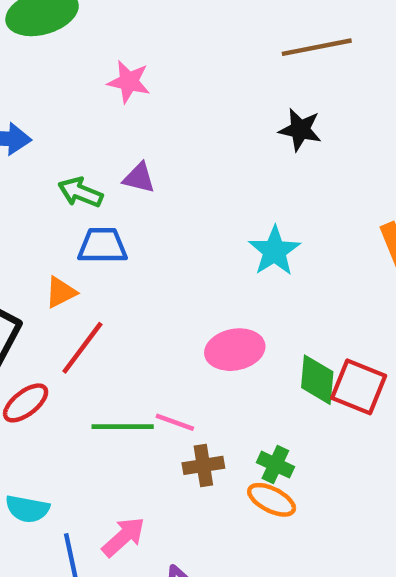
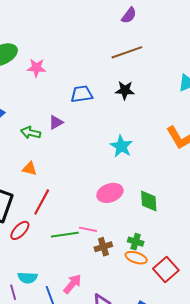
pink star: (129, 82) -> (36, 68), moved
purple triangle: (139, 178) -> (56, 122), turned -35
blue trapezoid: (102, 246) -> (82, 94), moved
orange triangle: (61, 292) -> (30, 169), moved, turned 49
red square: (359, 387) -> (166, 269), moved, turned 35

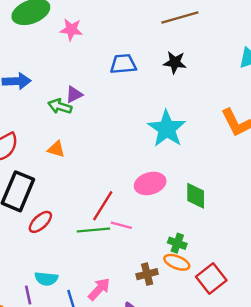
purple triangle: (56, 122) -> (74, 94), moved
cyan star: (121, 146) -> (167, 129), size x1.4
red line: (42, 202) -> (103, 206), moved
brown cross: (103, 247) -> (147, 274), moved

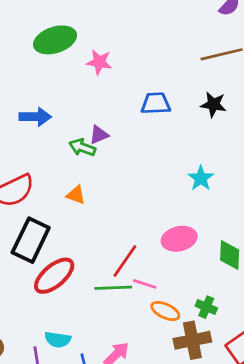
cyan star: (167, 129) -> (201, 178), size x0.6
red ellipse: (40, 222) -> (54, 276), size x1.5
orange ellipse: (177, 262) -> (165, 311), moved
brown cross: (147, 274) -> (192, 340), moved, size x1.5

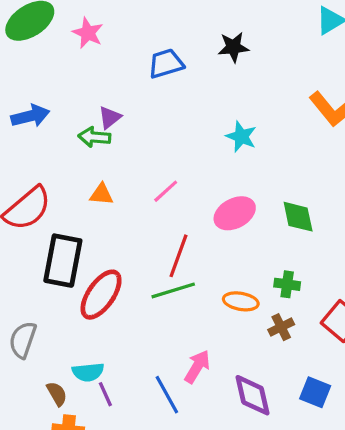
pink star: (99, 62) -> (88, 33), turned 30
pink line: (145, 284) -> (166, 191), moved, turned -45
cyan semicircle: (58, 340) -> (88, 372), moved
brown cross: (192, 340) -> (281, 327), size x0.6

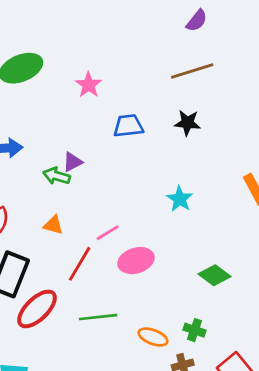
pink star: (88, 33) -> (88, 85), moved
pink ellipse: (235, 213) -> (136, 261), moved
green diamond: (298, 217) -> (215, 275), turned -52
red line: (179, 256) -> (80, 264), moved

